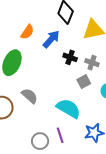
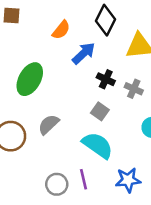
orange semicircle: (27, 32) -> (61, 30), moved
gray square: (84, 82) -> (100, 111), moved, turned -32
gray semicircle: (30, 96) -> (49, 124), turned -90

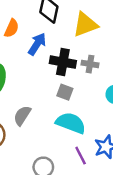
black cross: (106, 79) -> (63, 62), size x1.5
purple line: (84, 179) -> (81, 156), moved

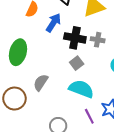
gray square: (65, 92) -> (77, 63), turned 32

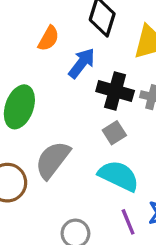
gray semicircle: (41, 83) -> (53, 160), size x1.4

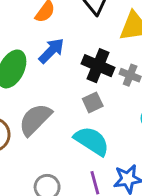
blue arrow: (82, 63) -> (51, 51), moved

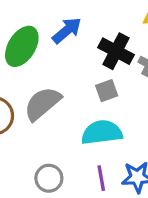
cyan semicircle: (92, 141) -> (102, 132), turned -45

